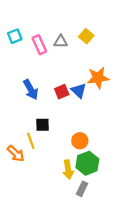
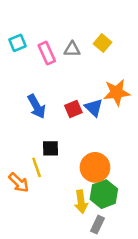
orange circle: (80, 141) -> (95, 167), size x1.5

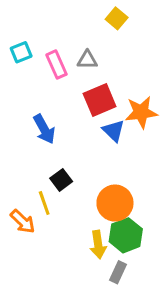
yellow square: (103, 43) -> (117, 18), moved
red square: (73, 109) -> (100, 100), moved, size x1.5
black square: (51, 148) -> (61, 180), turned -36

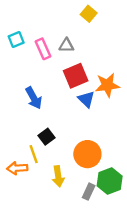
orange arrow: (23, 221) -> (17, 168), turned 132
green hexagon: (126, 235) -> (110, 181), moved
yellow arrow: (98, 245) -> (58, 176), moved
gray rectangle: (118, 272) -> (89, 192), moved

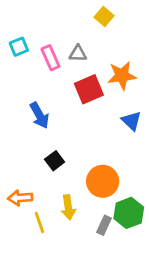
orange star: (107, 85) -> (122, 76), moved
blue triangle: (86, 99) -> (131, 121), moved
yellow line: (34, 154) -> (39, 222), moved

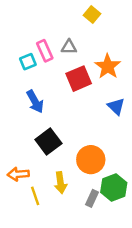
cyan square: (19, 47) -> (28, 62), moved
orange star: (122, 76) -> (108, 66), turned -30
black square: (55, 161) -> (48, 141), size x1.5

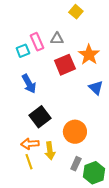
orange arrow: (18, 174) -> (30, 144), moved
green hexagon: (114, 187) -> (94, 173), moved

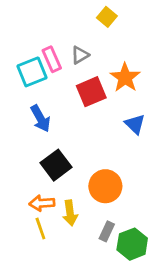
gray triangle: (57, 39) -> (80, 55), turned -32
cyan square: (23, 51) -> (32, 72), size x1.5

